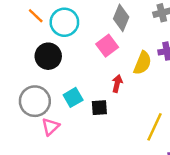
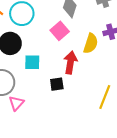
red arrow: (117, 84) -> (70, 63), size x1.5
cyan square: (73, 97) -> (32, 62), moved, turned 35

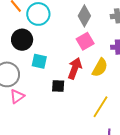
pink square: (60, 31) -> (85, 41), moved
yellow semicircle: (91, 43) -> (100, 68), moved

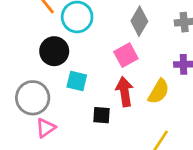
pink square: (85, 41) -> (126, 55), moved
red arrow: (75, 68) -> (125, 92), turned -30

